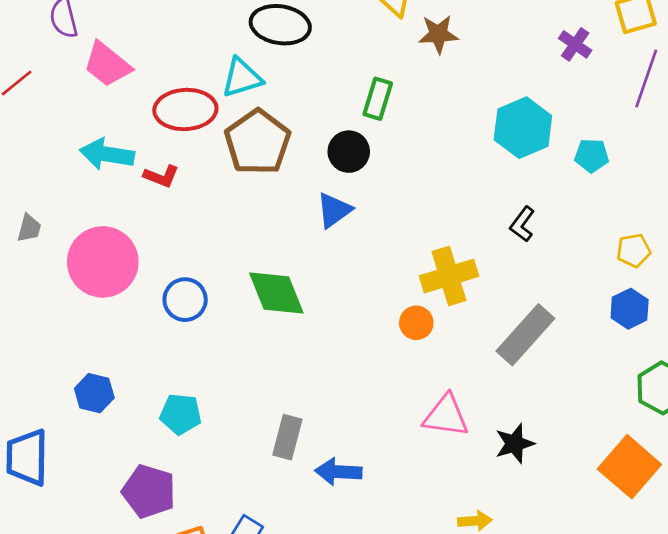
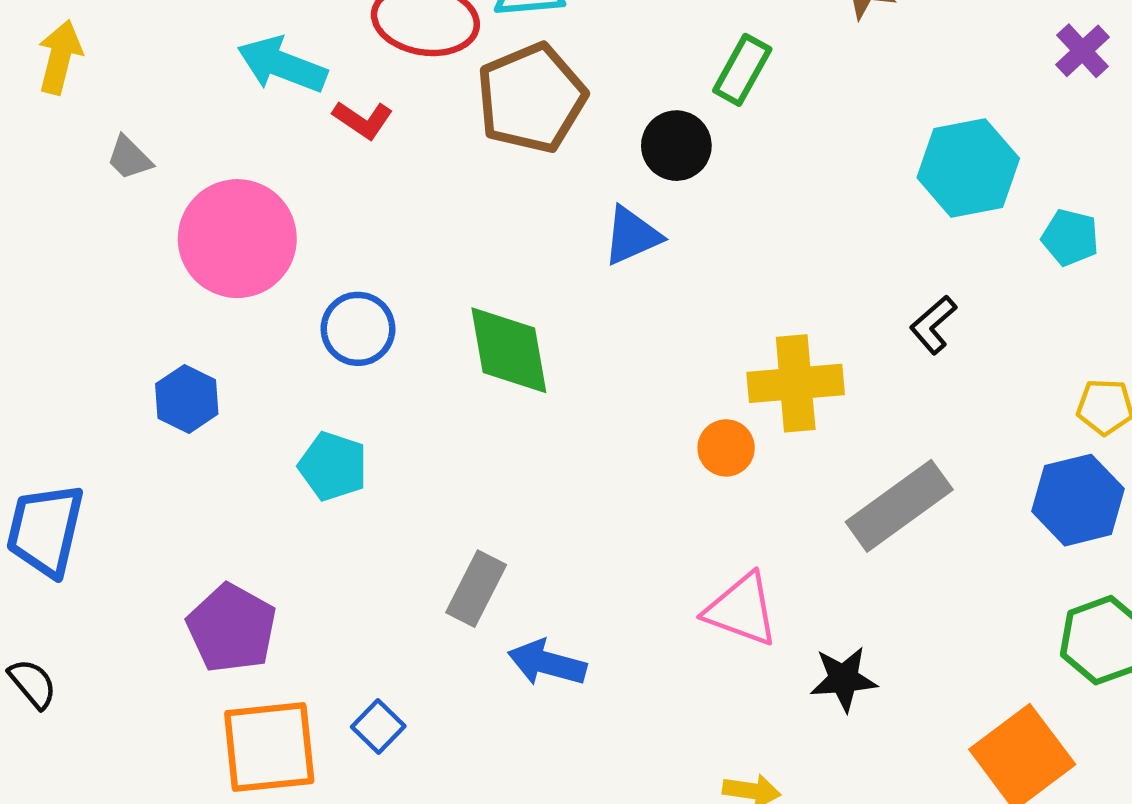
gray trapezoid: (29, 228) -> (129, 158), turned 108
blue hexagon: (630, 309) -> (1078, 500), size x1.4
blue hexagon: (94, 393) -> (187, 399), moved
cyan pentagon: (181, 414) -> (333, 466), moved

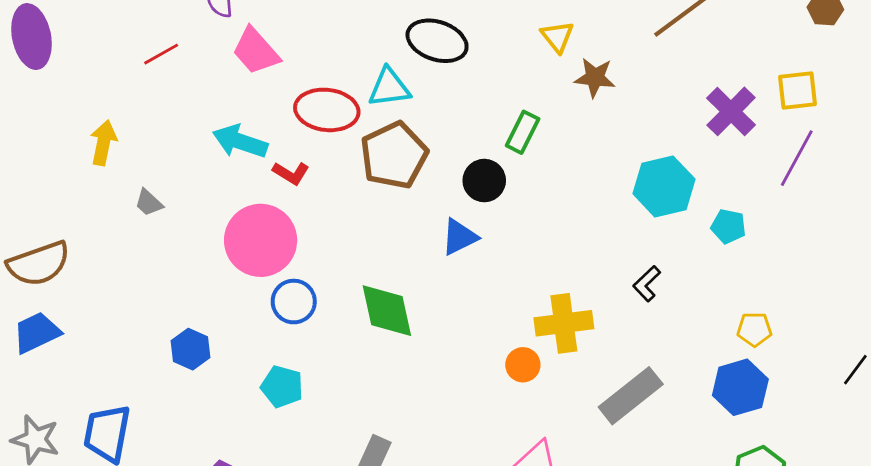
purple cross: (1082, 51) -> (731, 111), size x1.5
pink circle: (237, 239) -> (261, 240), moved

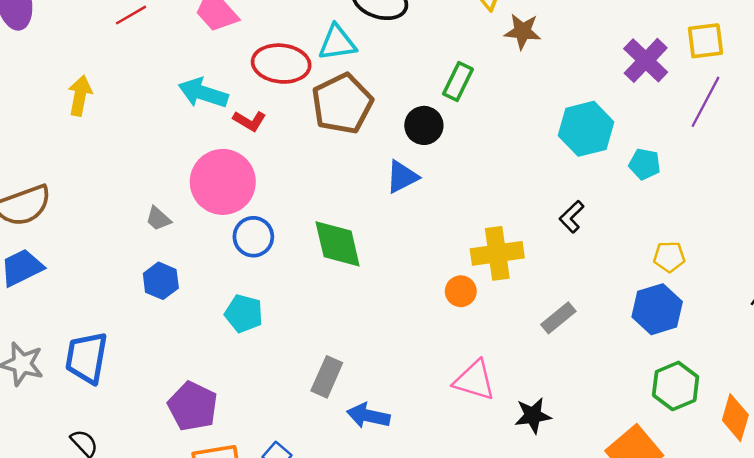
gray trapezoid: (149, 203) -> (158, 219), moved
gray rectangle: (631, 396) -> (558, 318), size x0.6

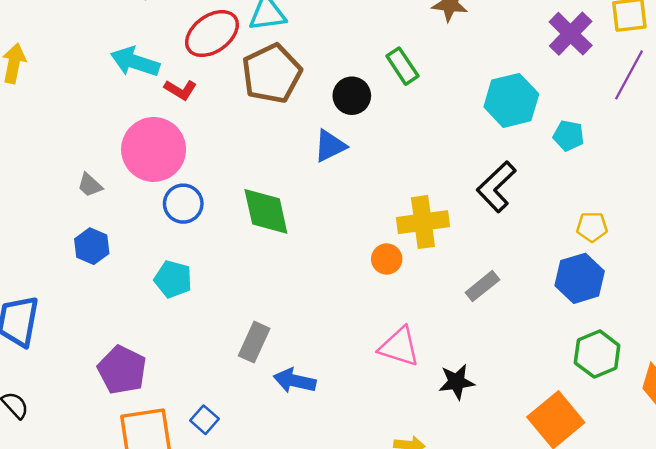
red ellipse: (281, 64) -> (212, 34), turned -42
green rectangle: (458, 82) -> (402, 66), moved, turned -60
black L-shape: (572, 217) -> (496, 187), size x1.6

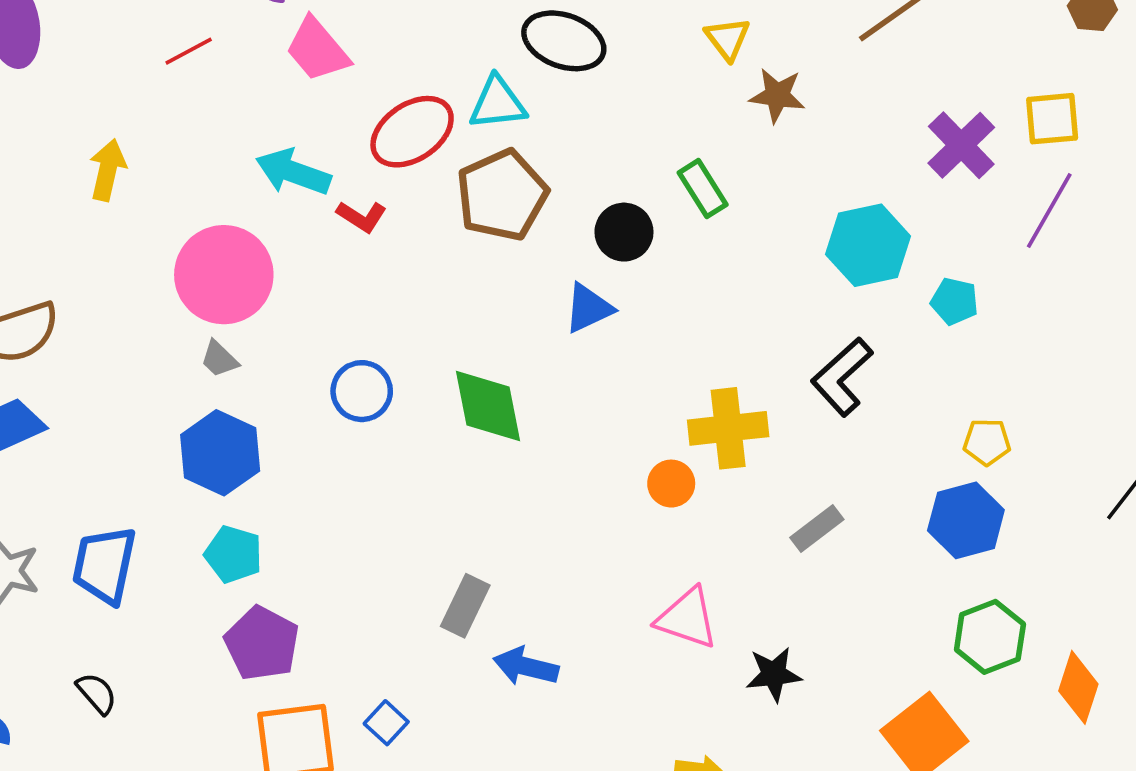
pink circle: (154, 149) -> (224, 275), moved
blue hexagon: (92, 246) -> (220, 453), size x1.5
cyan pentagon: (173, 279) -> (233, 554), moved

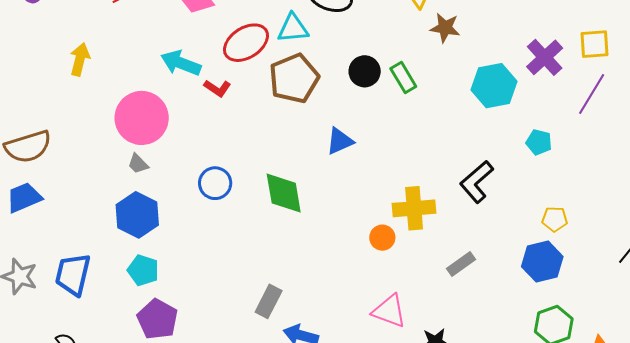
black circle: (624, 232) -> (365, 71), moved
cyan hexagon: (868, 245) -> (494, 86), moved

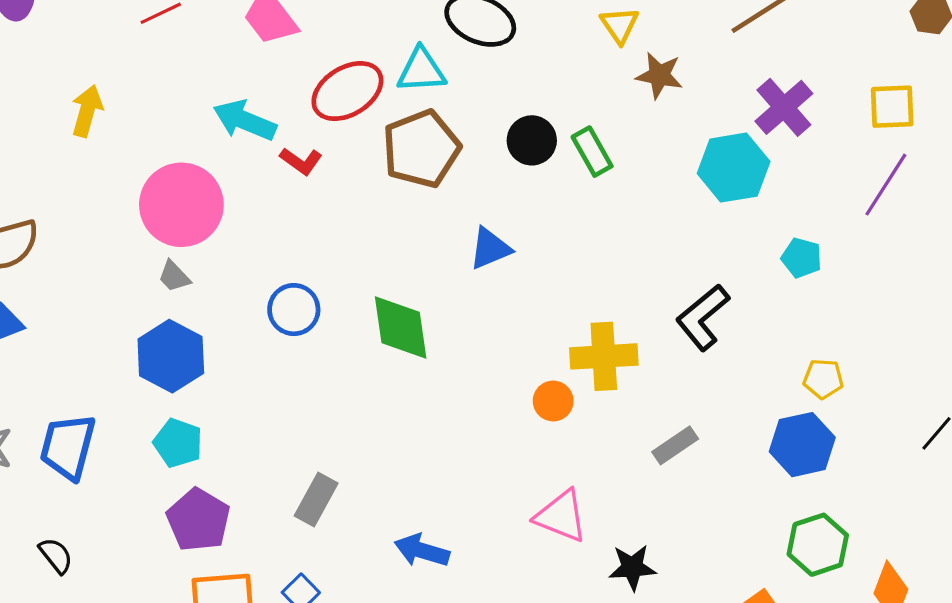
purple cross: (545, 57) -> (784, 107), moved
gray rectangle: (269, 301) -> (316, 500), moved

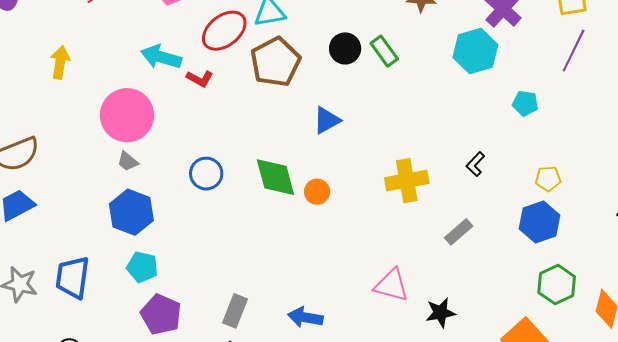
black L-shape: (703, 317) -> (475, 164), moved, size x0.6
orange circle: (553, 401) -> (317, 192), moved
gray rectangle: (316, 500) -> (235, 311), moved

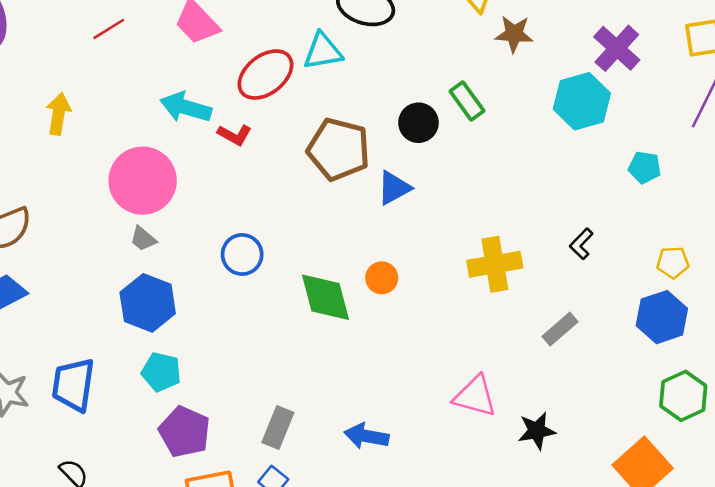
black circle: (345, 48) -> (418, 123), moved
brown pentagon: (275, 62) -> (339, 149), moved, turned -30
green diamond: (275, 177) -> (326, 297), moved

